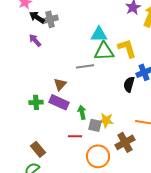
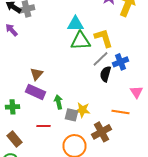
gray line: (85, 66) -> (100, 59), moved, turned -36
green cross: (36, 102) -> (12, 107), moved
red line: (75, 136) -> (44, 126), moved

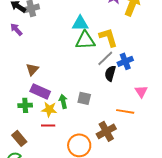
brown triangle: (36, 74) -> (32, 69), moved
green cross: (12, 107) -> (25, 105), moved
yellow star: (82, 110) -> (49, 109), moved
gray square: (72, 115) -> (84, 98), moved

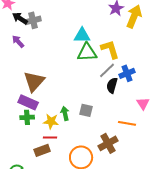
brown triangle: (32, 69) -> (34, 81), size x1.6
purple rectangle: (40, 91) -> (28, 102), moved
brown rectangle: (19, 138) -> (42, 150), moved, turned -70

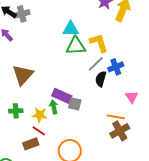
purple rectangle: (28, 102) -> (62, 96), moved
red line: (50, 137) -> (39, 131), turned 32
brown cross: (108, 143) -> (120, 131), moved

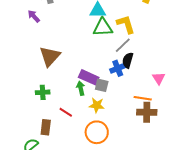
blue cross: (116, 67) -> (118, 68), moved
yellow star: (40, 115) -> (97, 105), moved
brown cross: (120, 131) -> (147, 112), turned 30
brown rectangle: (31, 144) -> (46, 127), moved, turned -63

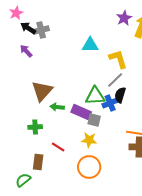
green triangle: (103, 27) -> (95, 96), moved
green arrow: (81, 88) -> (57, 107), moved, turned -72

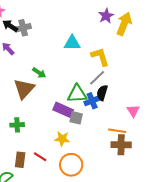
green arrow: (57, 107) -> (39, 73), moved, turned -152
yellow star: (89, 140) -> (62, 139), moved
red line: (58, 147) -> (40, 157), moved

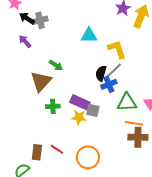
black semicircle: (102, 93) -> (101, 73), moved
green triangle: (77, 94) -> (127, 102), moved
blue cross: (92, 101) -> (109, 84), moved
green cross: (17, 125) -> (53, 106), moved
yellow star: (62, 139) -> (79, 117), moved

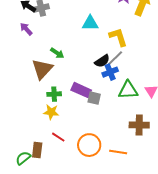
black semicircle: (101, 73) -> (102, 61), turned -140
yellow star: (79, 117) -> (51, 112), moved
orange line: (134, 123) -> (118, 152), moved
brown rectangle: (37, 152) -> (37, 150), moved

